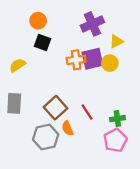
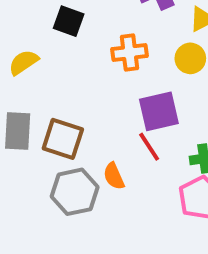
purple square: (92, 59) -> (159, 111), moved
brown square: (55, 108) -> (63, 139), moved, turned -30

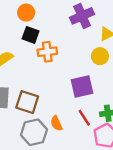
orange cross: (129, 52) -> (47, 52), moved
red line: (149, 147) -> (84, 118), moved

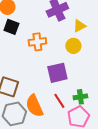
orange cross: (47, 52) -> (37, 42), moved
orange semicircle: (56, 123) -> (34, 106), size x1.6

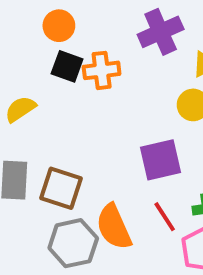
orange cross: (37, 42) -> (102, 70), moved

